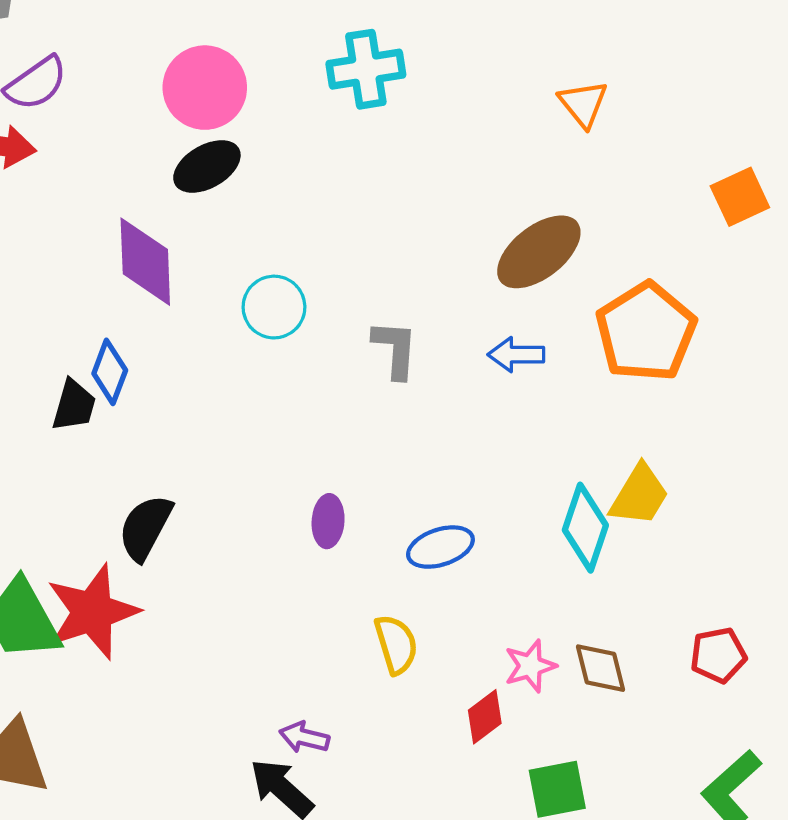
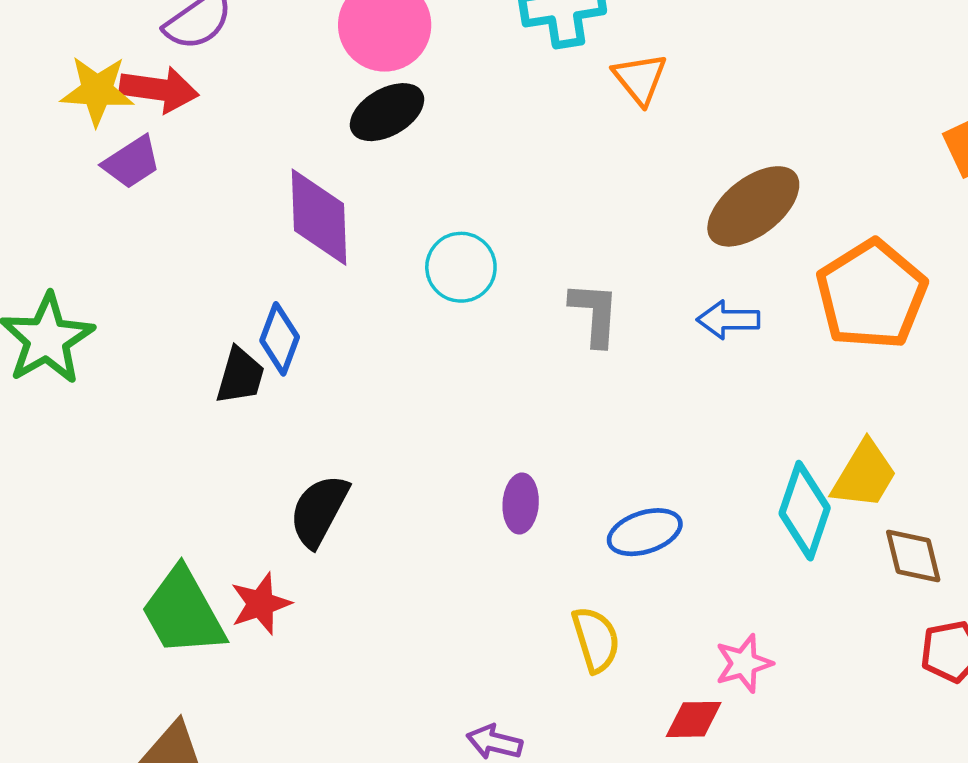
orange triangle: (583, 104) -> (640, 79), moved
red star: (92, 612) -> (261, 604), size x0.6
brown diamond: (600, 668) -> (913, 556), moved
red diamond: (485, 717) -> (694, 719), turned 36

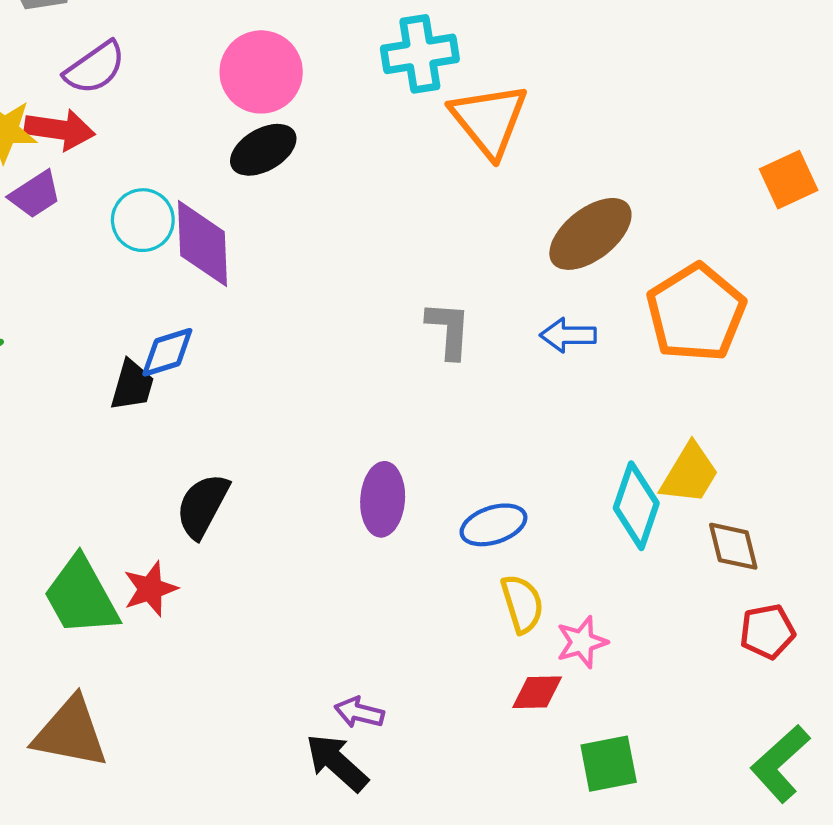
orange triangle: (640, 79) -> (489, 120), size x1.6
cyan circle: (461, 267) -> (143, 220), moved
blue diamond: (280, 339) -> (167, 352), turned 52
purple ellipse: (521, 503) -> (383, 499), size x1.4
yellow semicircle: (596, 640) -> (522, 604), moved

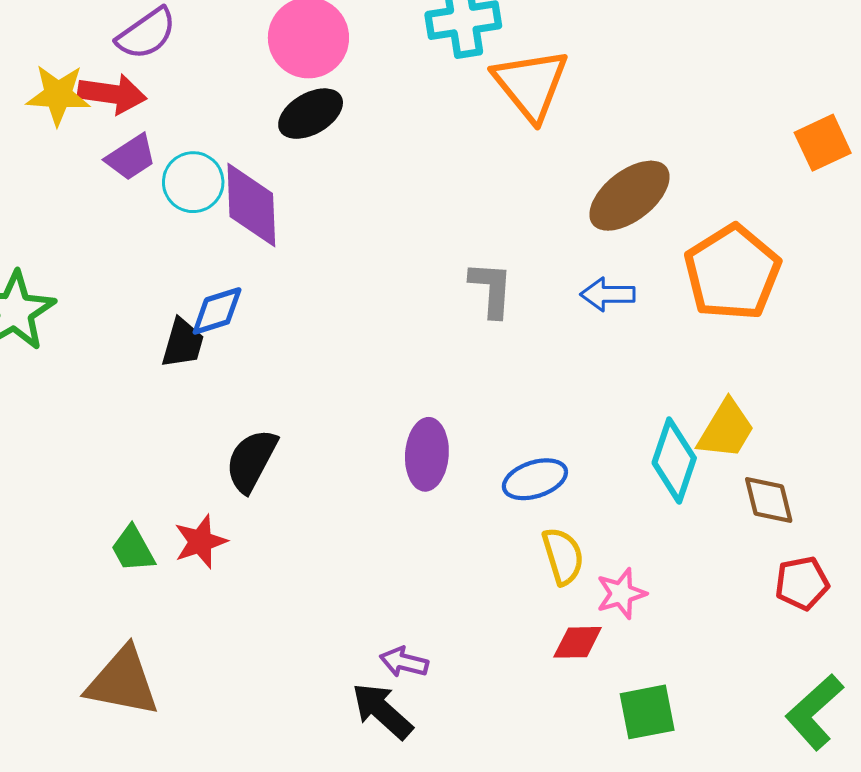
purple trapezoid: (35, 195) -> (131, 157), moved
green trapezoid: (81, 596) -> (133, 549), size x0.6

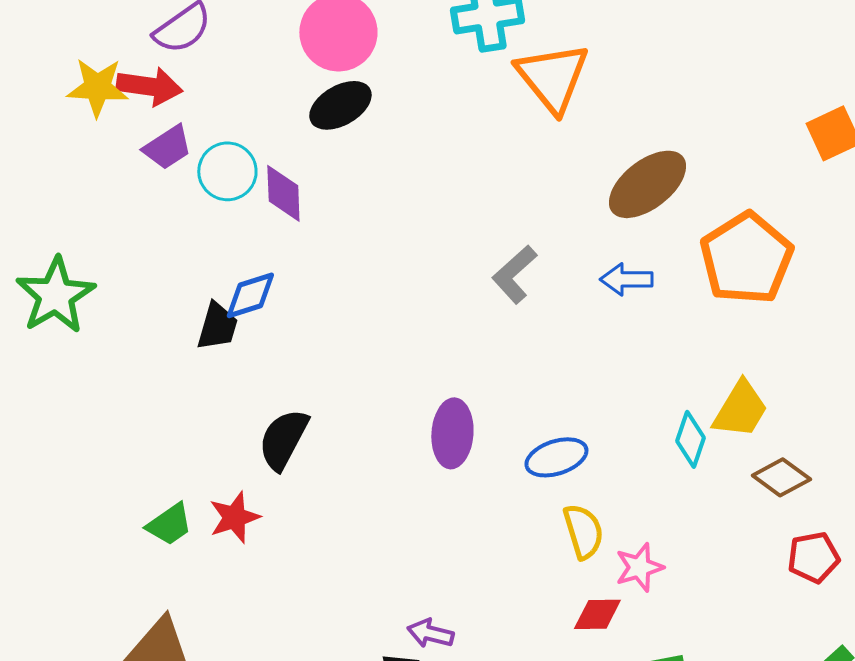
purple diamond: (251, 205) -> (283, 193), size x0.7
gray L-shape: (491, 289) -> (514, 274), turned -136
cyan diamond: (674, 461) -> (690, 439), size x0.7
brown diamond: (769, 500) -> (781, 477), turned -40
green trapezoid: (133, 549) -> (169, 524), turned -96

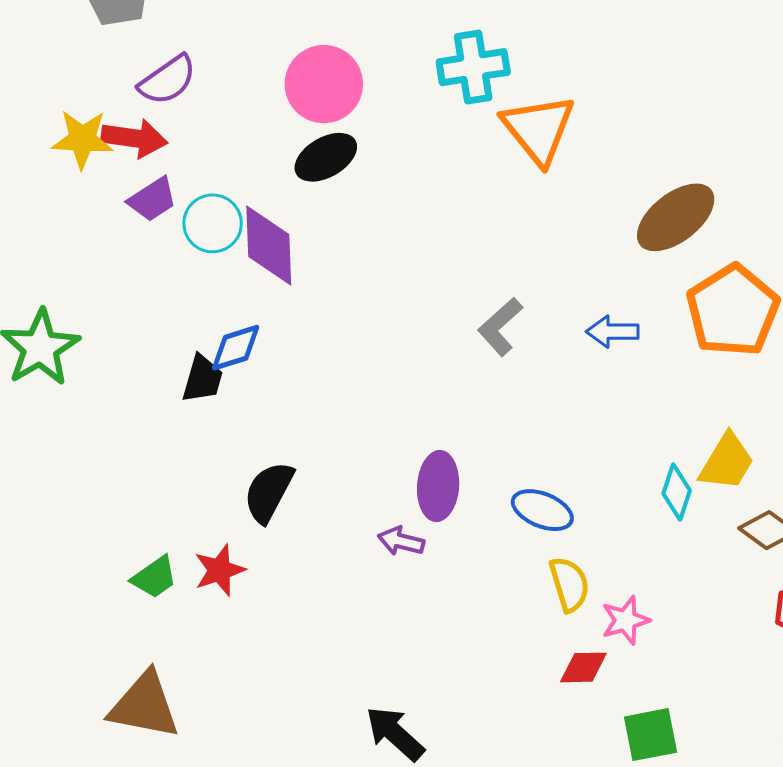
brown ellipse: (647, 184) -> (676, 217), moved
purple diamond: (283, 193) -> (269, 245), size x1.4
blue ellipse: (556, 457) -> (542, 510), turned 40
purple arrow: (430, 633) -> (401, 541), moved

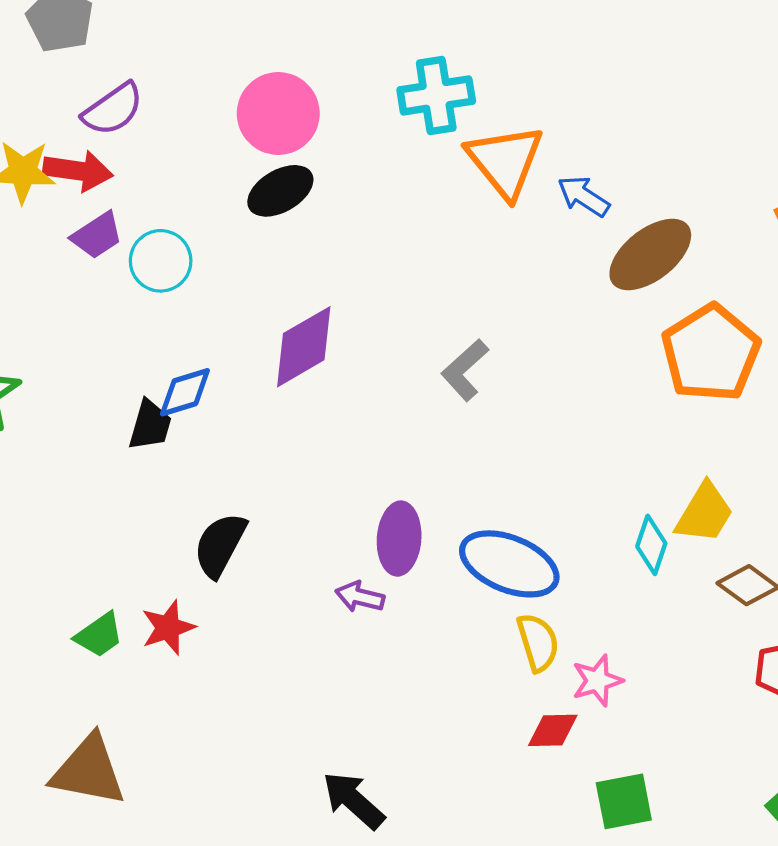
purple diamond: (269, 245) -> (304, 347), moved, turned 62
blue arrow: (612, 332) -> (584, 196), moved, turned 33
blue ellipse: (542, 510) -> (509, 564), size x1.5

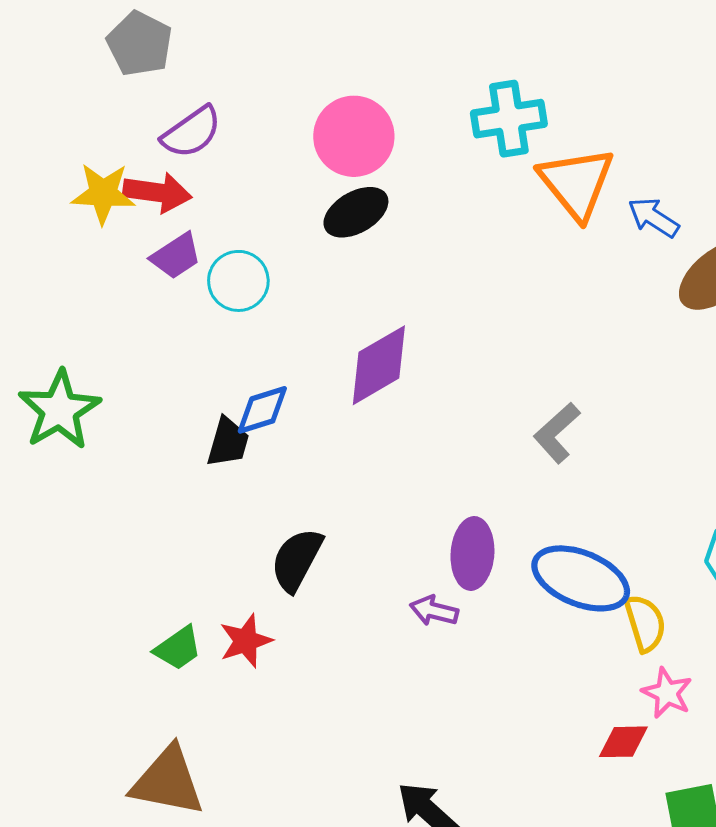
gray L-shape: (465, 370) -> (557, 433), moved
yellow semicircle: (538, 642) -> (645, 623), moved
pink star: (597, 681) -> (667, 693), turned -30

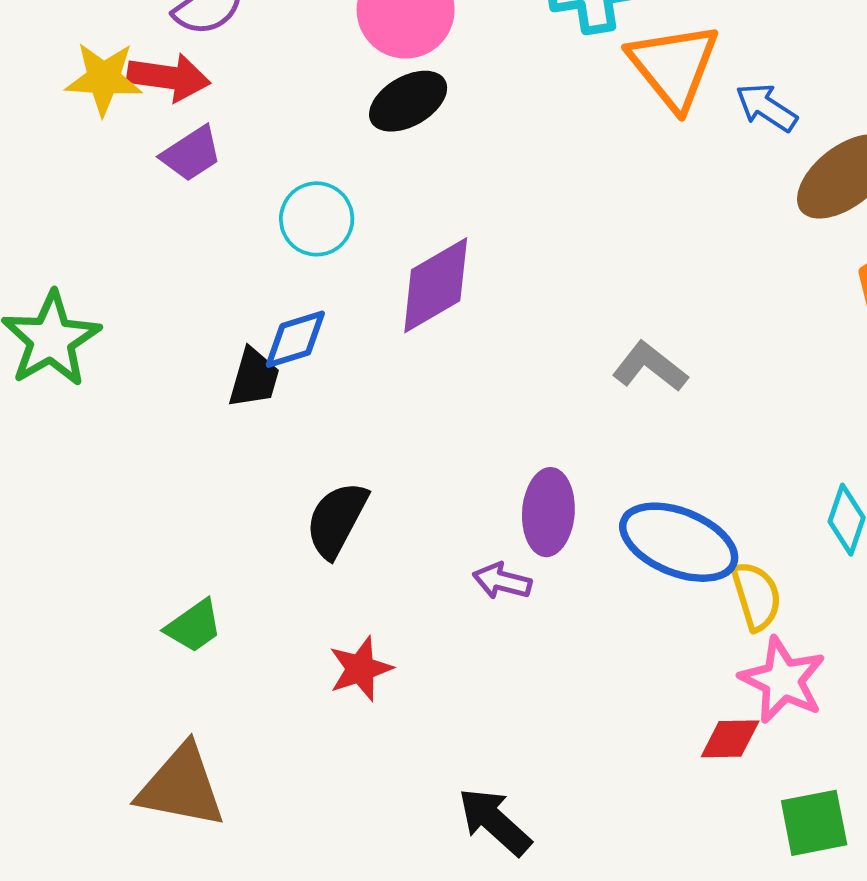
cyan circle: (238, 281) -> (317, 219), moved
gray L-shape: (557, 433) -> (650, 367), turned 80
red star: (246, 641) -> (360, 669), moved
pink star: (667, 693) -> (783, 680), size x1.4

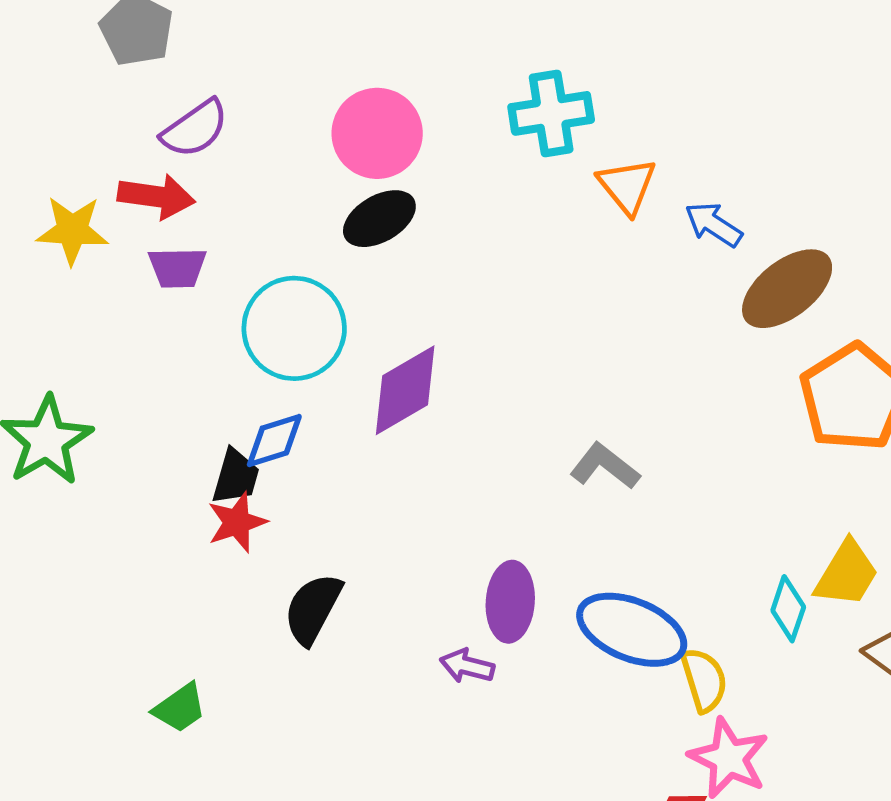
orange triangle: (674, 66) -> (627, 186), size x0.7
yellow star: (104, 79) -> (72, 230), moved
purple trapezoid: (191, 154) -> (177, 268), turned 32
cyan circle: (317, 219) -> (294, 328), size x1.5
red star: (360, 669) -> (237, 522), moved

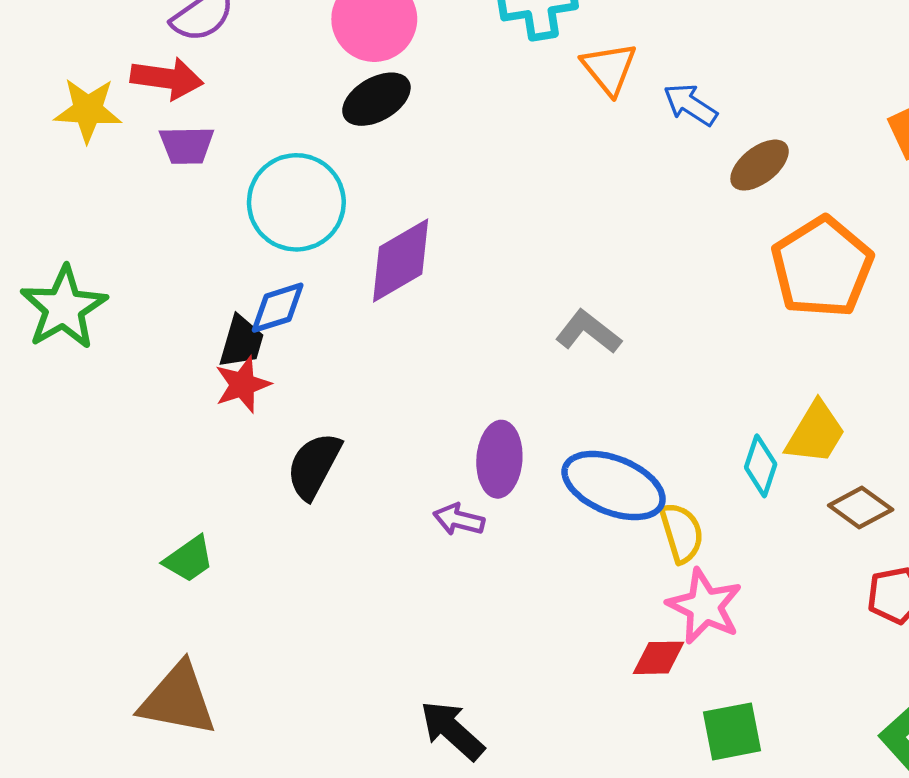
brown ellipse: (787, 289) -> (760, 165), size x0.7

